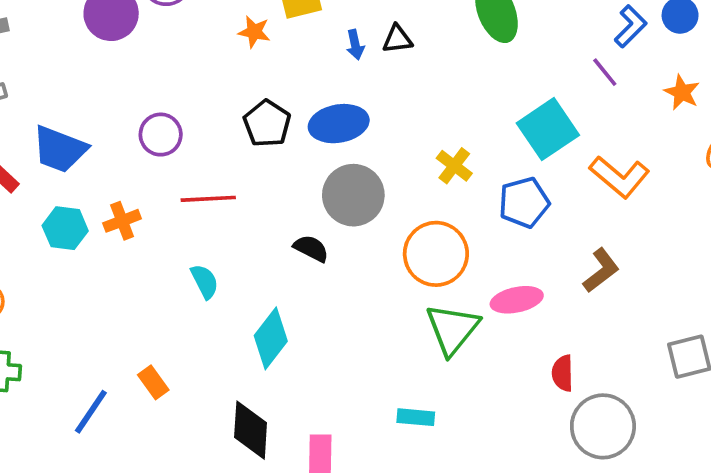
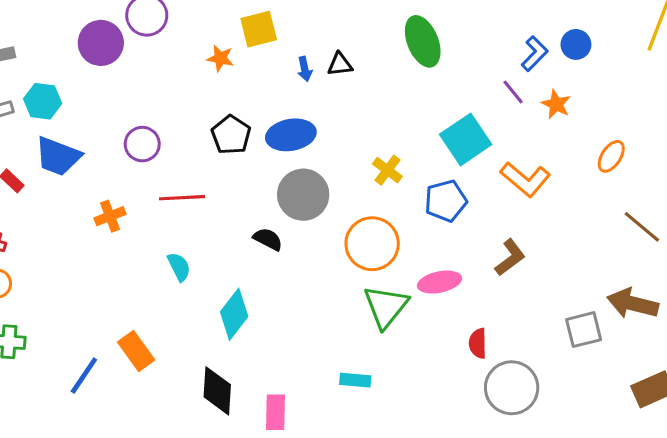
orange star: (682, 92) -> (556, 104), moved
cyan hexagon: (65, 228) -> (43, 101), moved
orange rectangle: (153, 382) -> (136, 351), size x1.4

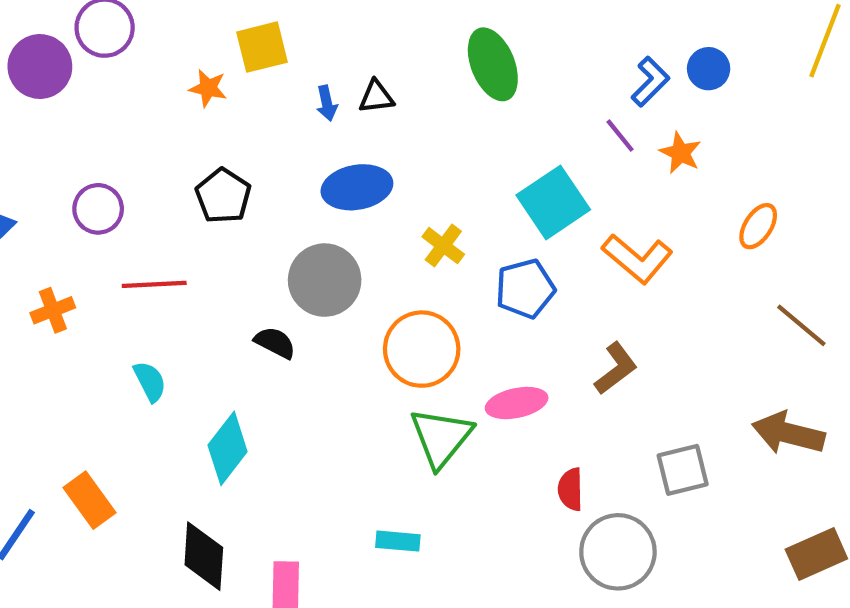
blue ellipse: (291, 135) -> (357, 187), moved
gray square: (584, 330) -> (683, 470), moved

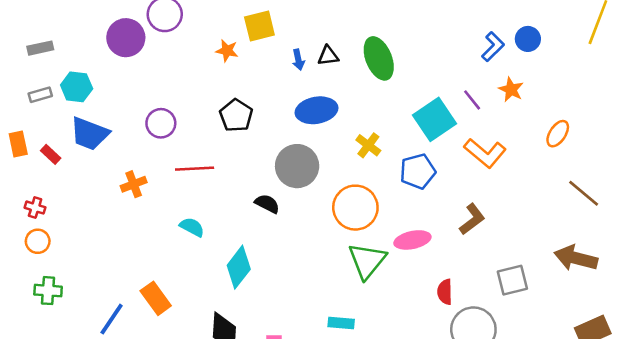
green ellipse: (493, 64) -> (379, 58), moved
purple line: (620, 136) -> (472, 100), moved
cyan semicircle: (150, 381) -> (192, 227), turned -35

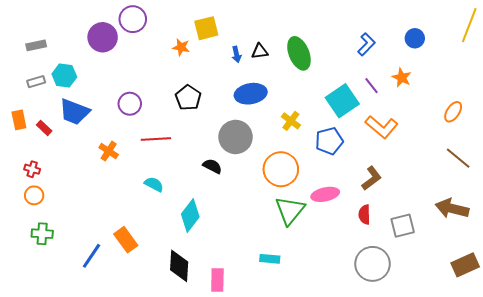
blue L-shape: (493, 47) -> (366, 44), moved
orange ellipse: (558, 134) -> (453, 112), moved
orange cross: (134, 184) -> (109, 151), turned -36
red semicircle: (445, 292) -> (364, 215), moved

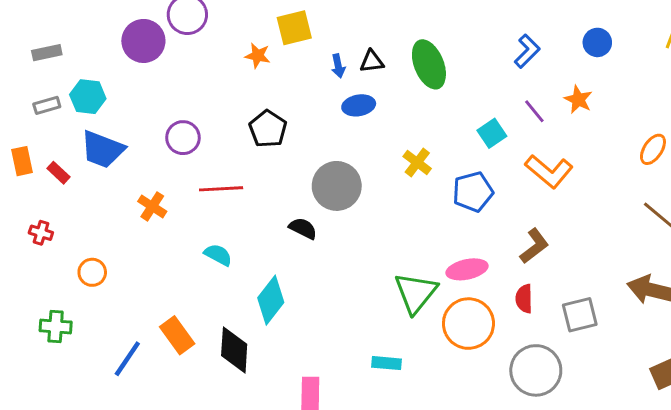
blue ellipse: (251, 94) -> (359, 105), moved, size x0.7
cyan square: (342, 101) -> (492, 133), size x0.6
orange circle: (281, 169) -> (468, 324), moved
orange circle: (34, 195) -> (92, 272), moved
black diamond: (179, 266) -> (234, 350), moved

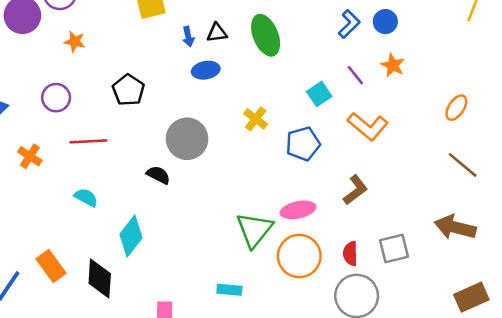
blue circle: (597, 42) -> (385, 22), moved
orange star: (258, 56) -> (75, 42), moved
red semicircle: (524, 299) -> (350, 254), moved

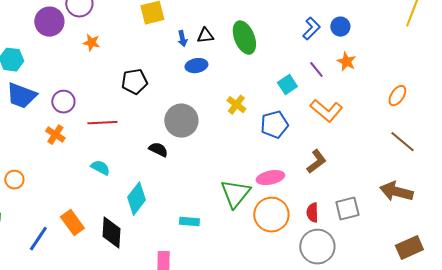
black pentagon: (128, 90) -> (134, 82), turned 30
purple circle: (56, 98) -> (63, 102), moved
cyan rectangle: (229, 290) -> (189, 222), moved

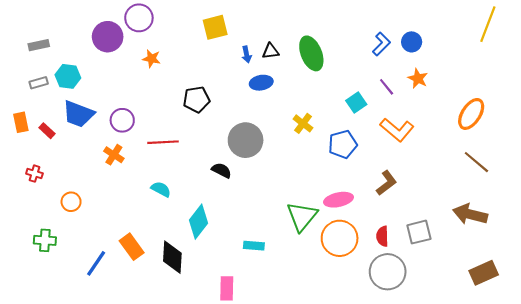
orange ellipse: (397, 96) -> (471, 114), size x1.4

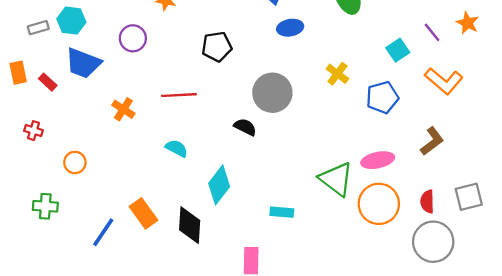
purple circle: (122, 120) -> (133, 38), moved
green triangle: (302, 216) -> (336, 179), turned -32

